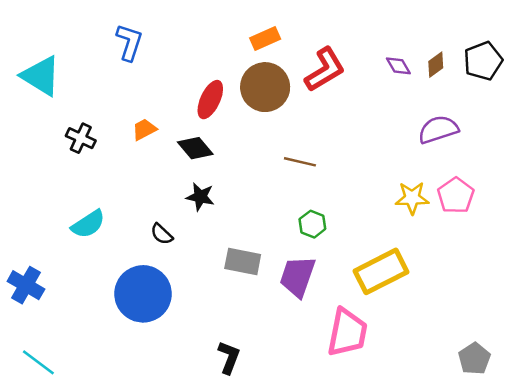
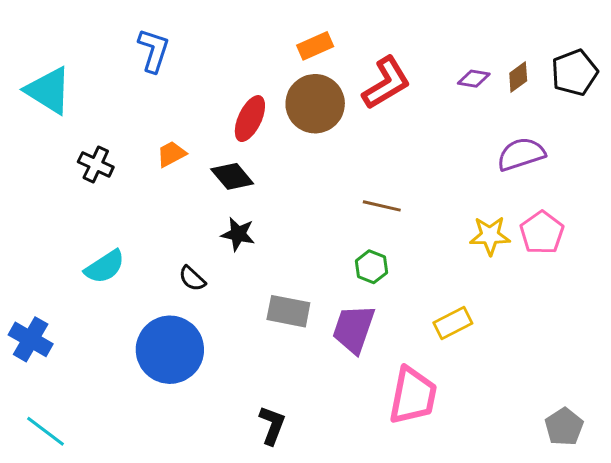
purple diamond: (398, 66) -> (474, 79), turned -50
brown line: (300, 162) -> (382, 206), moved
yellow rectangle: (381, 271) -> (453, 323), size x0.6

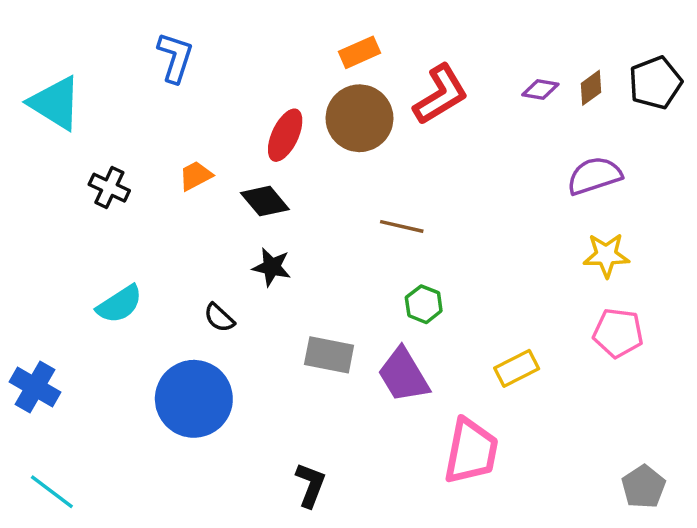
brown line: (382, 206) -> (402, 226), moved
pink pentagon: (542, 233) -> (618, 333), moved, turned -30
yellow star: (490, 236) -> (606, 255), moved
purple trapezoid: (354, 329) -> (403, 375), turned -50

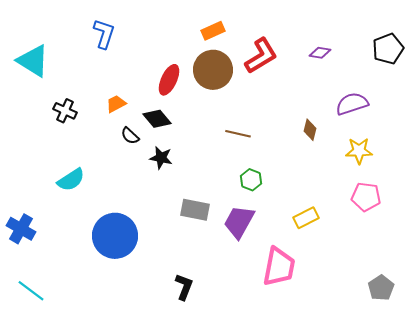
brown diamond: (591, 88) -> (310, 130), moved, turned -40
black semicircle: (219, 318) -> (130, 136), moved
purple trapezoid: (403, 375) -> (239, 222), turned 60

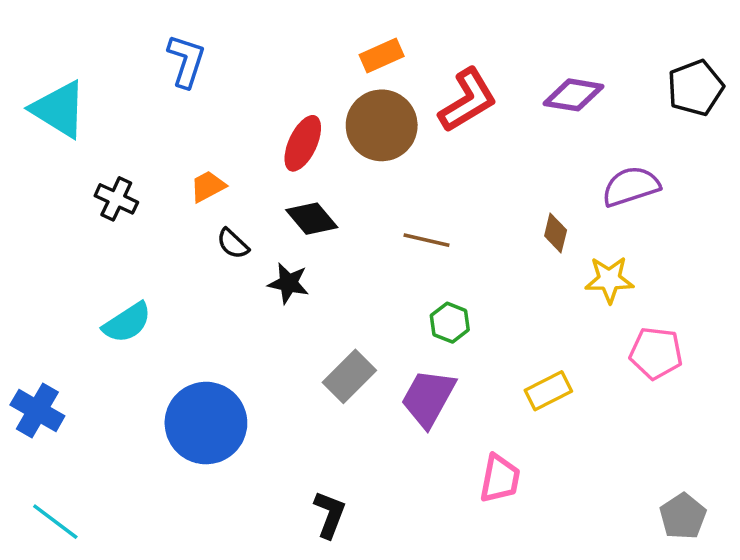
purple diamond: (320, 53) -> (573, 95), size x1.5
black diamond: (157, 119) -> (312, 219), moved
yellow star: (359, 151) -> (609, 280), moved
gray rectangle: (195, 210) -> (349, 376), turned -56
pink trapezoid: (279, 267) -> (500, 479), size x0.7

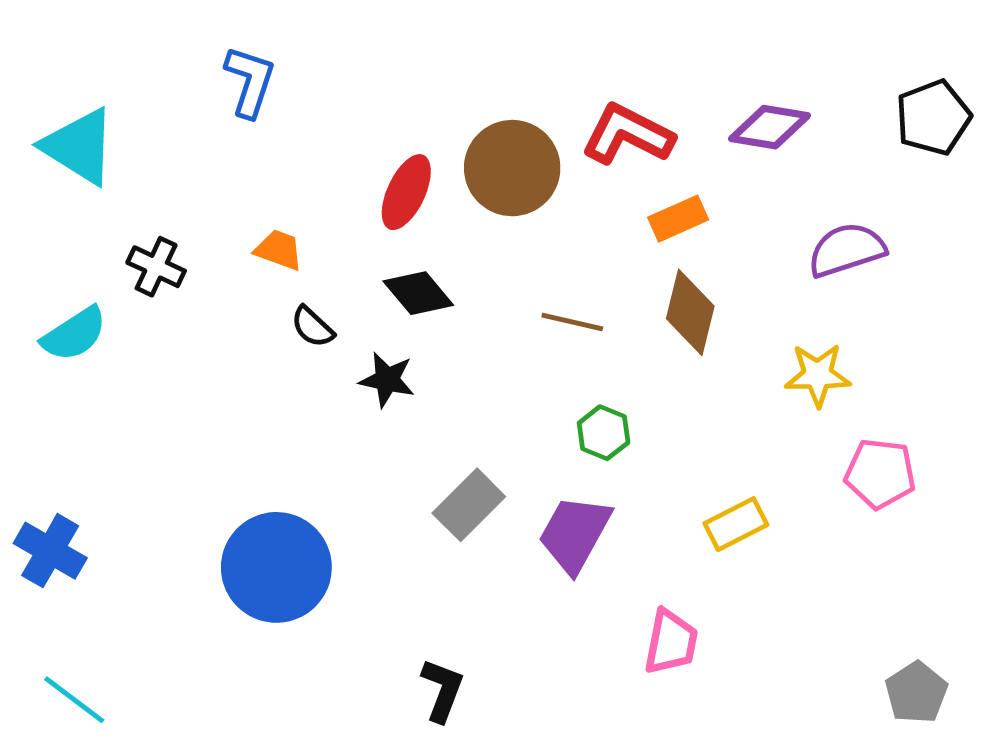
orange rectangle: (382, 55) -> (678, 219), moved
red L-shape: (468, 100) -> (628, 134), turned -122
orange trapezoid: (208, 186) -> (279, 250), turned 48
brown diamond: (556, 233) -> (690, 312), moved, size x1.6
cyan semicircle: (127, 323) -> (74, 334), moved

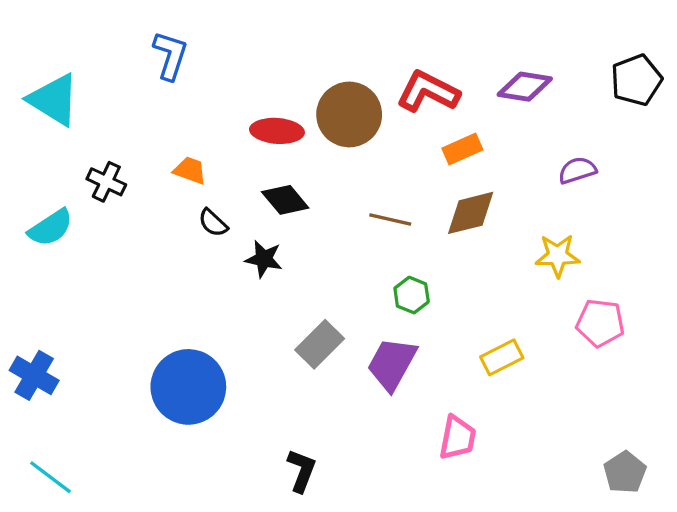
red ellipse: (406, 192) -> (277, 131), turned 69
purple semicircle: (847, 250) -> (577, 170), size x0.7
brown diamond: (690, 312) -> (471, 213), turned 62

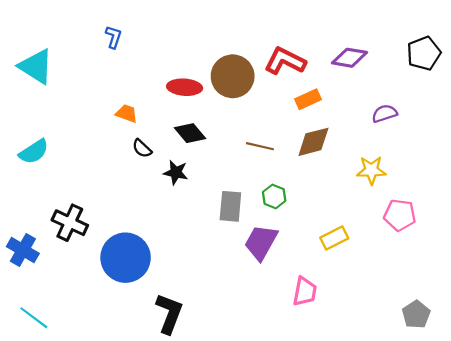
blue L-shape: (170, 55) -> (114, 37), size x0.7
black cross: (106, 182) -> (70, 223), moved, size x1.4
gray rectangle: (320, 344) -> (230, 206), moved, turned -40
black L-shape: (302, 471) -> (169, 313), moved, size x1.4

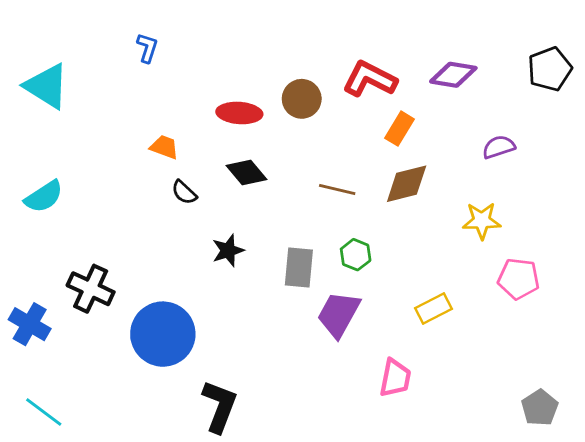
brown circle: (233, 76) -> (302, 99), size x0.7
orange rectangle: (308, 99) -> (399, 129), turned -35
black star: (176, 172) -> (228, 250), moved, turned -30

